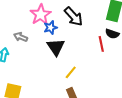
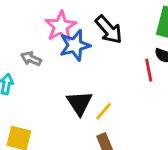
blue star: (50, 28) -> (75, 45), size x1.5
black triangle: (56, 47) -> (80, 103), moved

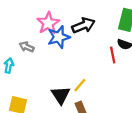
black arrow: (109, 30) -> (83, 25), turned -70
black triangle: (80, 103) -> (61, 95), moved

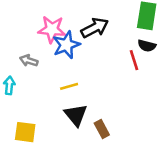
pink star: (48, 23) -> (52, 29), turned -30
yellow line: (80, 85) -> (69, 86), moved, turned 40

